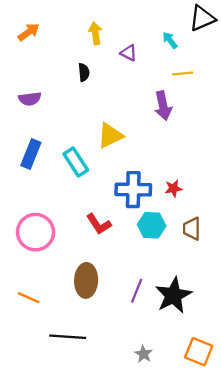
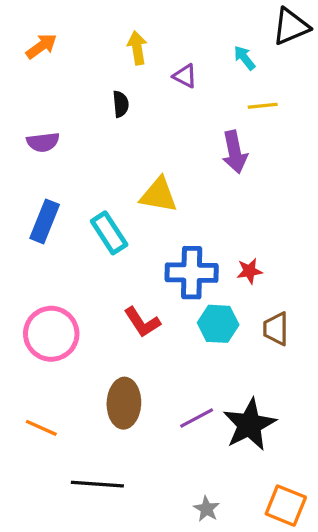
yellow triangle: (110, 136) -> (159, 195), turned 36
purple line: (137, 291) -> (197, 418), turned 40

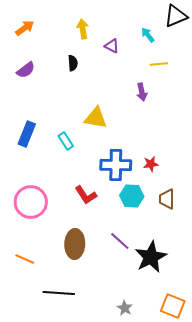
purple semicircle: (43, 142) -> (26, 70), moved, turned -30
purple arrow: (235, 152) -> (142, 92), size x0.7
cyan rectangle: (109, 233) -> (66, 141), size x0.7
purple line: (197, 418) -> (120, 241), moved, turned 70

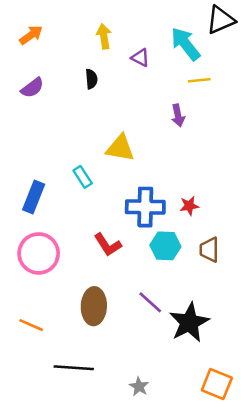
cyan arrow: (148, 35) -> (185, 44), size x1.8
blue rectangle: (27, 134) -> (34, 197), moved
gray star: (125, 308) -> (139, 387), moved

